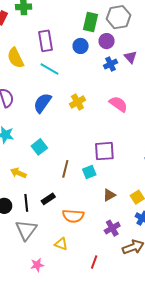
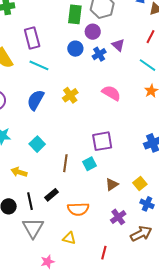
blue circle: (81, 46) -> (75, 49), moved

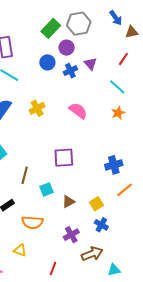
green rectangle: (75, 14) -> (51, 28), turned 30
cyan square: (90, 164) -> (47, 189), moved

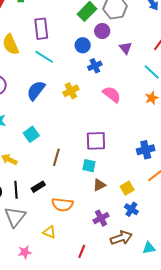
blue cross: (70, 71) -> (95, 66), moved
cyan square: (47, 189) -> (89, 166), moved, turned 32
cyan triangle: (114, 270) -> (149, 248), moved

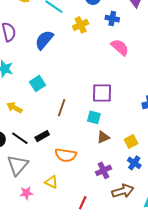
blue cross: (95, 66) -> (112, 19), moved, turned 32
yellow cross: (71, 91) -> (81, 25), moved
black line: (16, 190) -> (20, 138), turned -54
pink star: (25, 252) -> (26, 193), moved

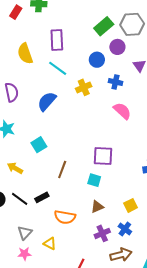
brown triangle: (103, 137) -> (97, 207), moved
blue cross: (134, 163) -> (125, 229), moved
gray triangle: (18, 165) -> (25, 233), moved, size x0.7

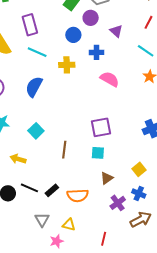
yellow cross: (84, 87) -> (67, 65), turned 35
black rectangle: (42, 197) -> (52, 190), moved
pink star: (24, 254) -> (57, 241), moved

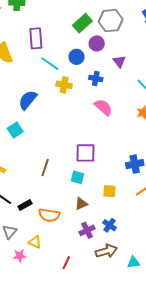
cyan line: (37, 52) -> (50, 64), moved
cyan square: (36, 131) -> (15, 130), moved
yellow square: (139, 169) -> (109, 191), moved, turned 32

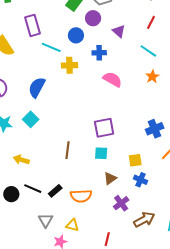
blue cross: (110, 225) -> (141, 180), moved

